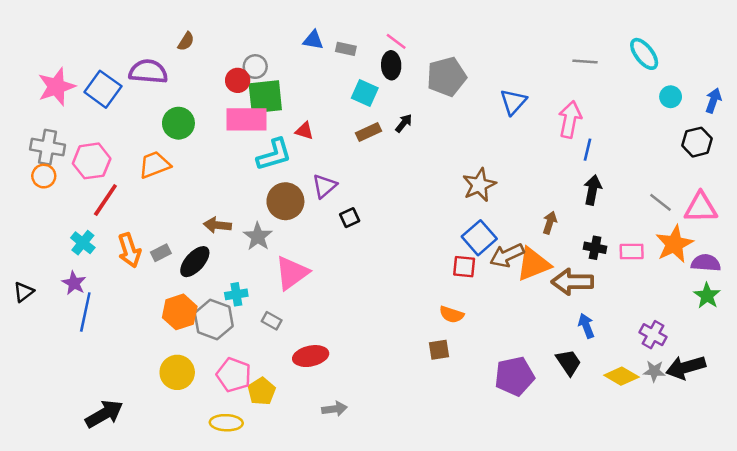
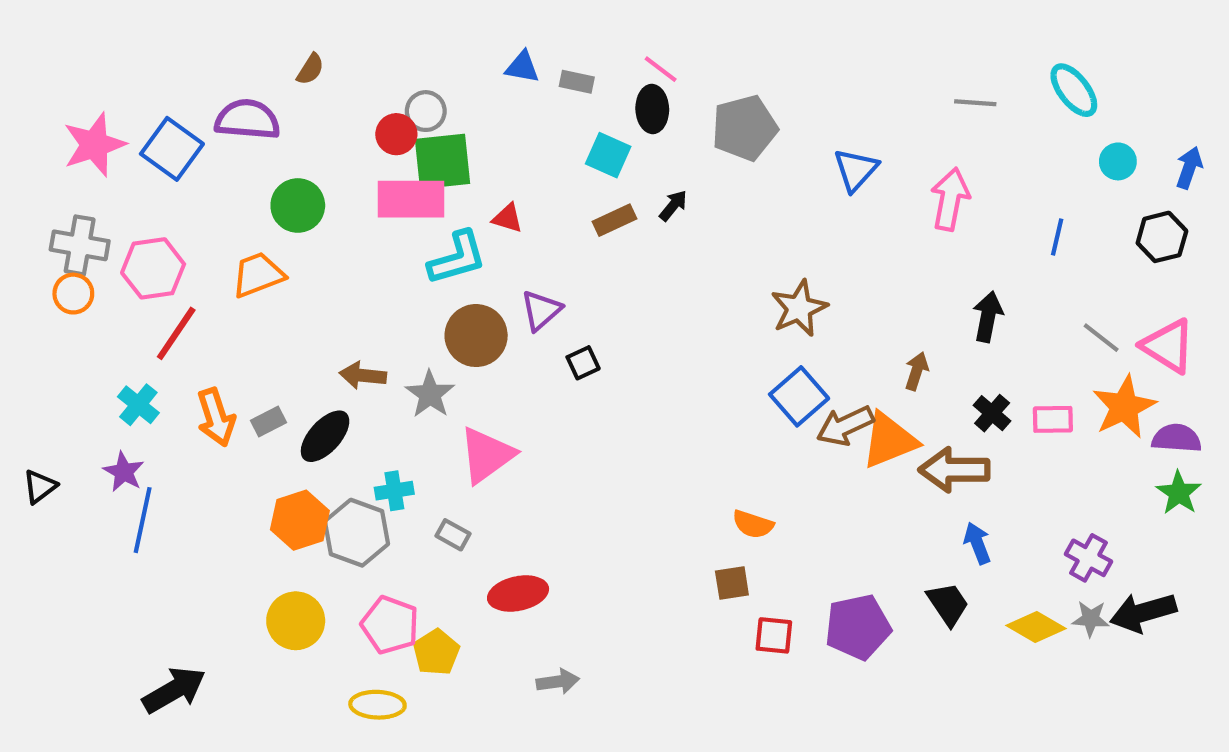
blue line: (587, 150) -> (1057, 237), moved
pink triangle: (701, 208) -> (1168, 346), turned 33
black cross: (595, 248) -> (992, 413), turned 30
red square: (464, 267) -> (774, 635), moved

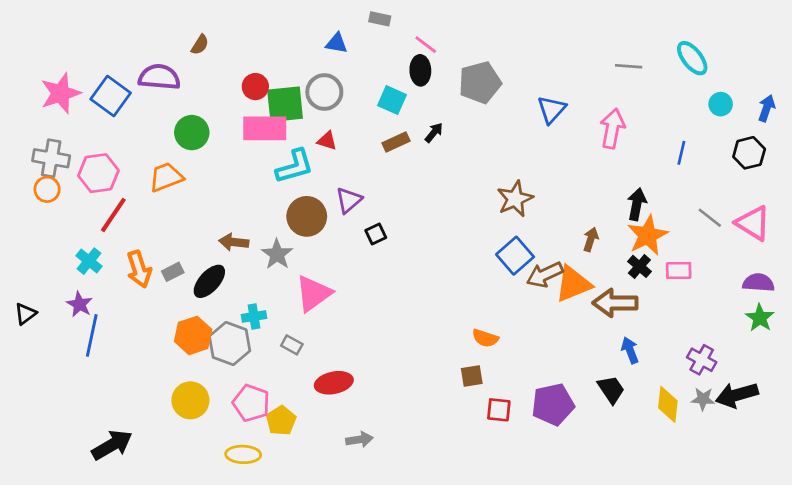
gray rectangle: (577, 82) -> (380, 19), moved
gray circle: (426, 111) -> (324, 92), moved, size x1.4
orange star: (1124, 407) -> (648, 235), moved
yellow diamond: (1036, 627) -> (668, 404), turned 66

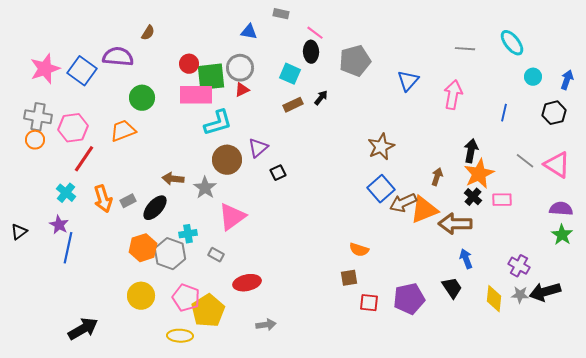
red triangle: (327, 141) -> (242, 90), moved, turned -42
yellow pentagon: (281, 421) -> (208, 311), size x1.5

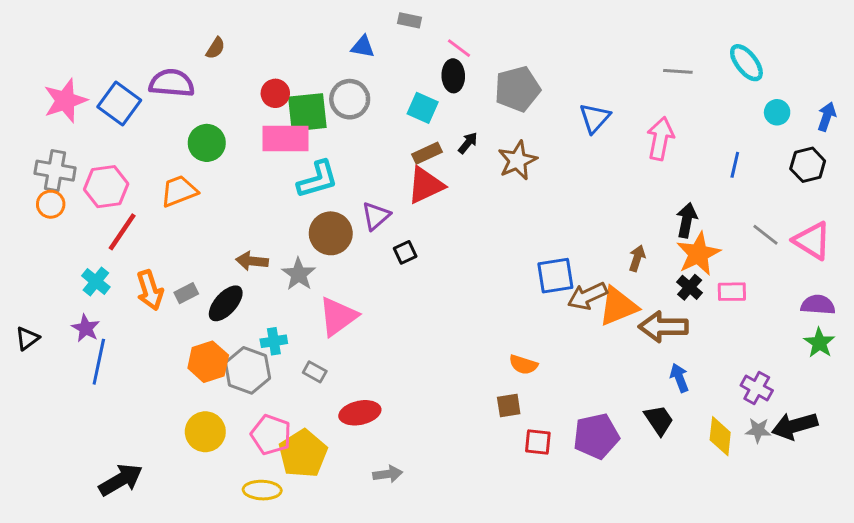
red triangle: (242, 90) -> (426, 185), moved, size x1.8
brown star: (381, 147) -> (517, 160), moved
blue square: (381, 189) -> (555, 276), turned 32

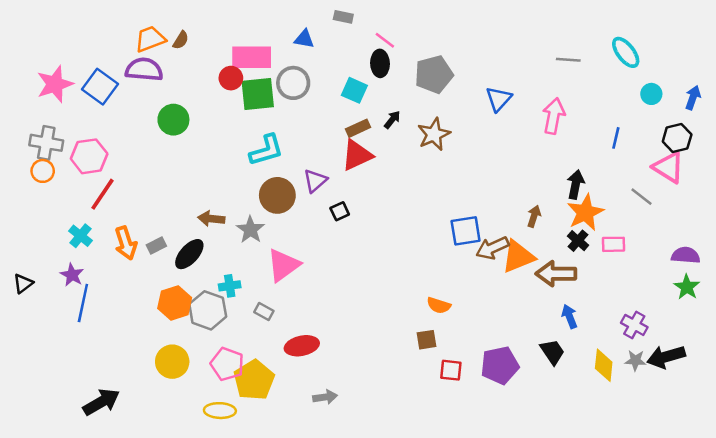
pink rectangle: (286, 139) -> (252, 57), moved
orange trapezoid: (179, 191) -> (150, 39), moved
pink triangle: (812, 241) -> (668, 167), moved

